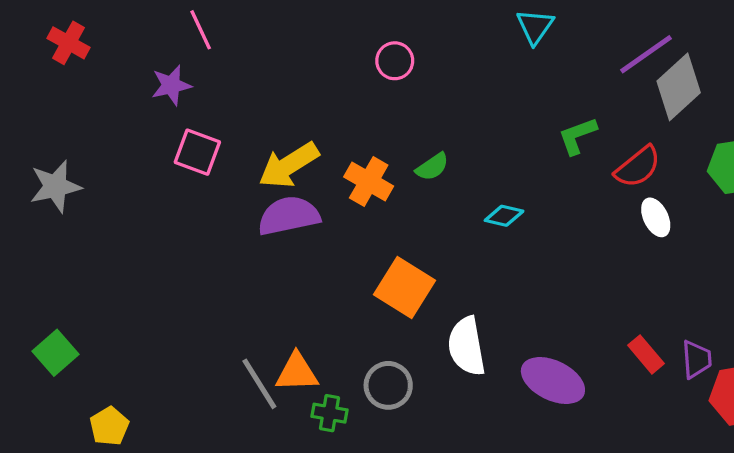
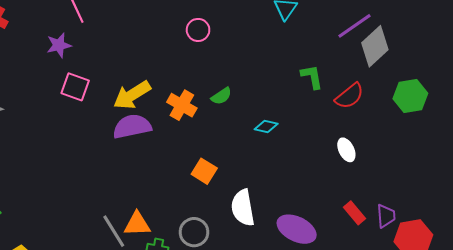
green L-shape: (577, 136) -> (312, 77), turned 100
white ellipse: (656, 217) -> (346, 150), moved
orange square: (405, 288) -> (204, 171), size x0.7

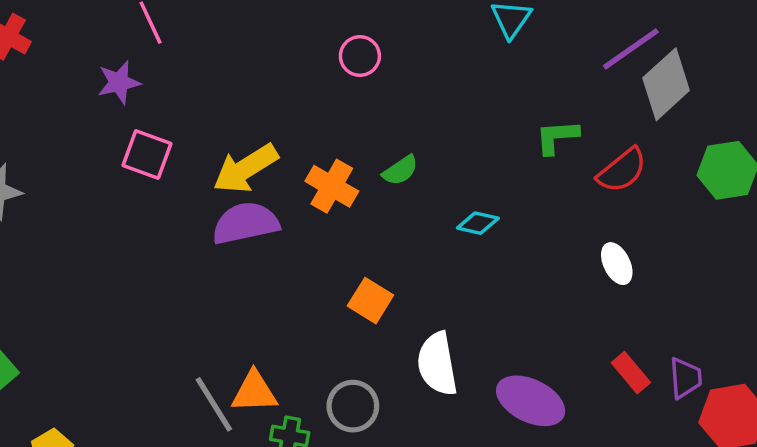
green L-shape: (312, 77) -> (557, 137), turned -84

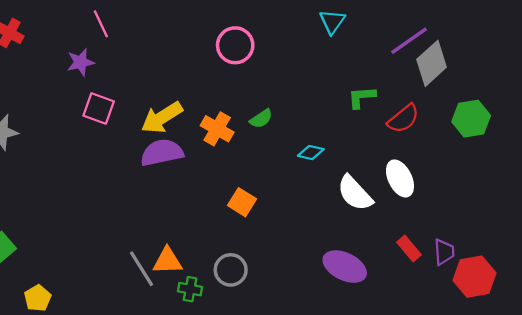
pink circle: (360, 56) -> (235, 45), size x1.4
white ellipse: (617, 264) -> (400, 178), size x1.4
white semicircle: (437, 364) -> (355, 193), moved, turned -33

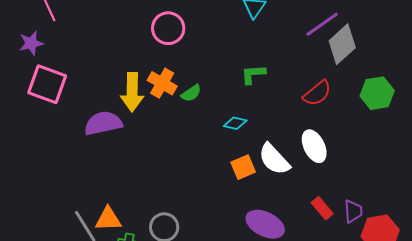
green L-shape: (362, 97) -> (253, 74), moved
pink square: (99, 108) -> (47, 84), size x1.4
yellow arrow: (162, 118) -> (132, 92), moved, turned -57
orange cross: (217, 129) -> (162, 83), moved
orange square: (242, 202) -> (243, 167), moved, turned 35

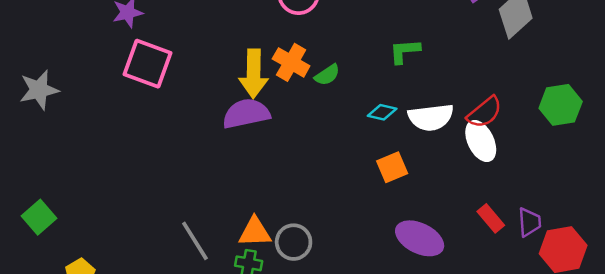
red semicircle: (317, 93) -> (484, 112), moved
green hexagon: (377, 93) -> (561, 105), moved
purple semicircle: (103, 123) -> (246, 114), moved
white semicircle: (274, 159) -> (431, 117), moved, turned -54
orange triangle: (108, 219) -> (255, 232), moved

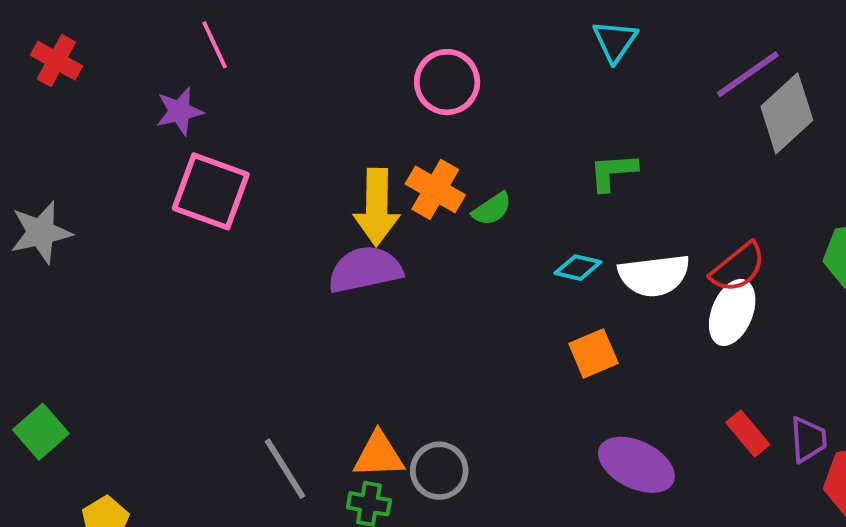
white ellipse: (481, 141) -> (732, 312), turned 48

